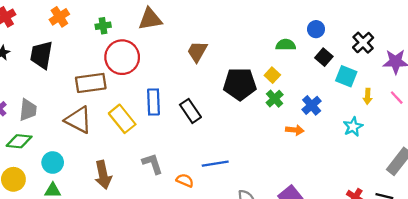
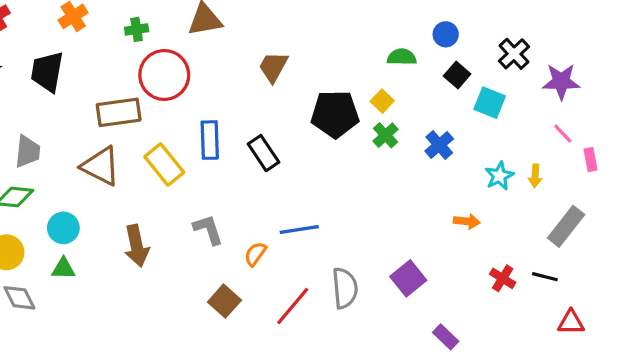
yellow arrow: (368, 96) -> (535, 176), moved
orange arrow: (295, 130) -> (467, 221), moved
orange semicircle: (185, 180) -> (255, 254), turned -78

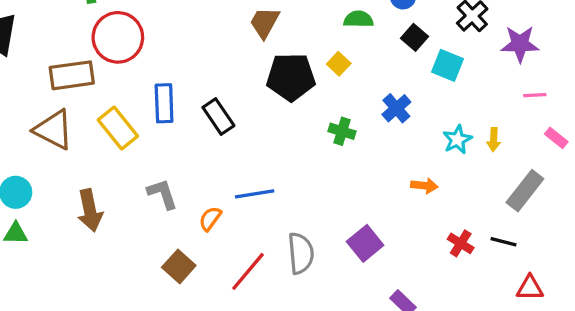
brown trapezoid: (273, 67) -> (265, 23), moved
pink line: (563, 134) -> (535, 95), moved, turned -50
green cross: (385, 135) -> (342, 131), moved, turned -30
pink rectangle: (590, 160) -> (556, 138), moved, turned -40

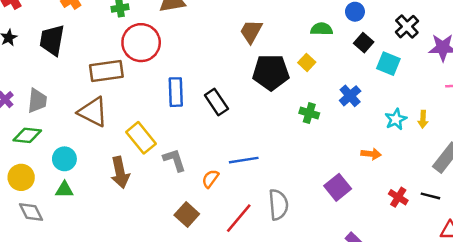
yellow rectangle: (118, 128) -> (141, 138), moved
purple square: (365, 243) -> (338, 187), moved

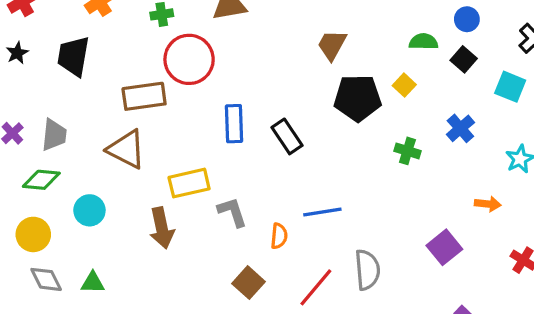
black square: (364, 43) -> (464, 59), moved
yellow rectangle: (141, 138) -> (189, 183), turned -64
orange semicircle: (210, 179) -> (279, 236), turned 150
green triangle: (64, 190) -> (93, 283), moved

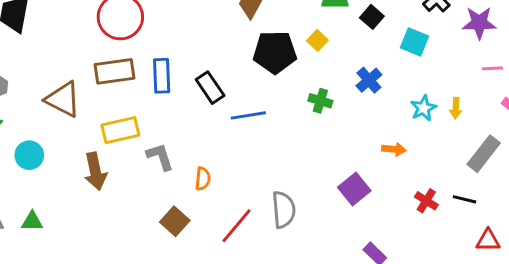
brown rectangle: (144, 96) -> (114, 71), moved
blue line: (322, 212) -> (248, 115), moved

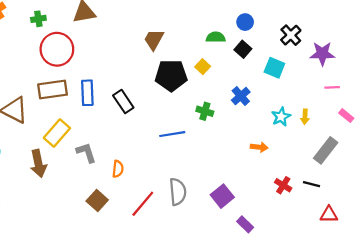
blue line: (248, 115) -> (172, 134), moved
yellow rectangle: (120, 130) -> (57, 133), turned -36
purple square: (354, 189) -> (222, 196), moved

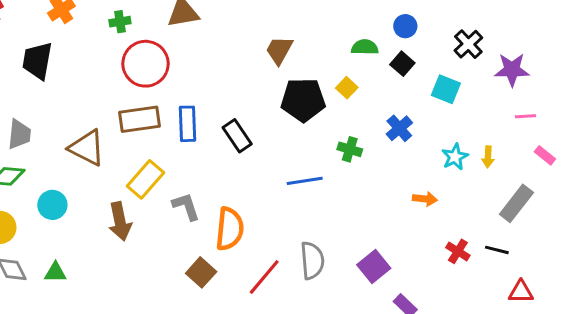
orange semicircle: (118, 169) -> (230, 229), size x1.8

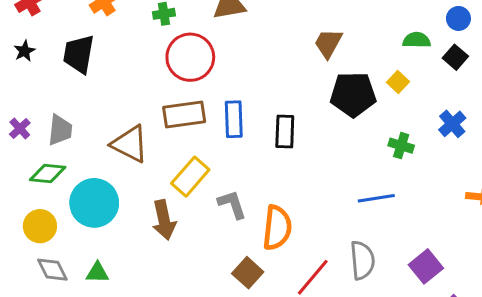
black rectangle: (237, 136) -> (285, 132), turned 36
blue line: (305, 181) -> (376, 198), moved
cyan circle: (52, 205) -> (94, 203), size x1.6

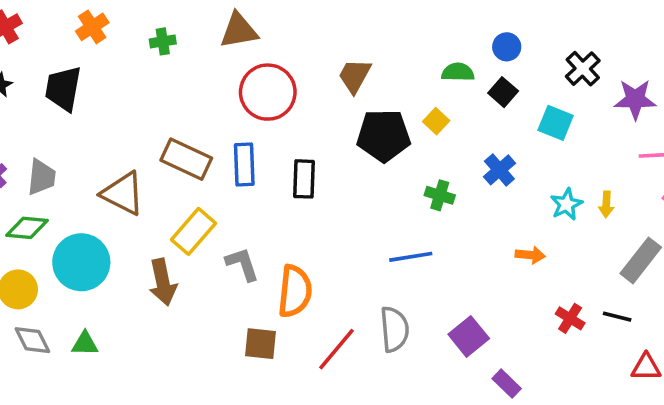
red circle: (190, 57) -> (268, 92), moved
brown rectangle: (184, 115) -> (186, 159), turned 33
brown square: (248, 273) -> (261, 344), turned -36

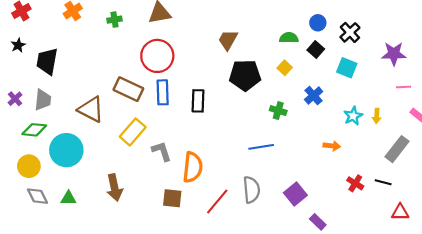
black cross: (583, 69) -> (350, 32), moved
black trapezoid: (63, 88) -> (47, 61), moved
red circle: (268, 92) -> (157, 56), moved
yellow square: (436, 121) -> (285, 68), moved
brown arrow: (163, 282) -> (114, 188), moved

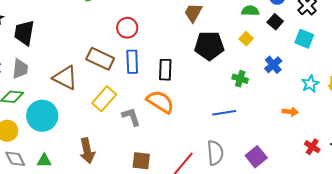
red circle: (157, 56) -> (127, 28), size x0.7
orange semicircle: (193, 167) -> (160, 102), moved, turned -64

